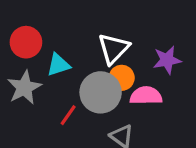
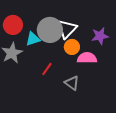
gray circle: (101, 92) -> (50, 30), moved
red line: (68, 115) -> (47, 69), moved

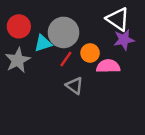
white triangle: (67, 29) -> (118, 19), moved, turned -40
red line: (47, 69) -> (66, 59), moved
gray triangle: (72, 83) -> (74, 86), moved

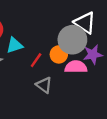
gray circle: (63, 32) -> (72, 40), moved
purple star: (124, 40) -> (93, 54), moved

